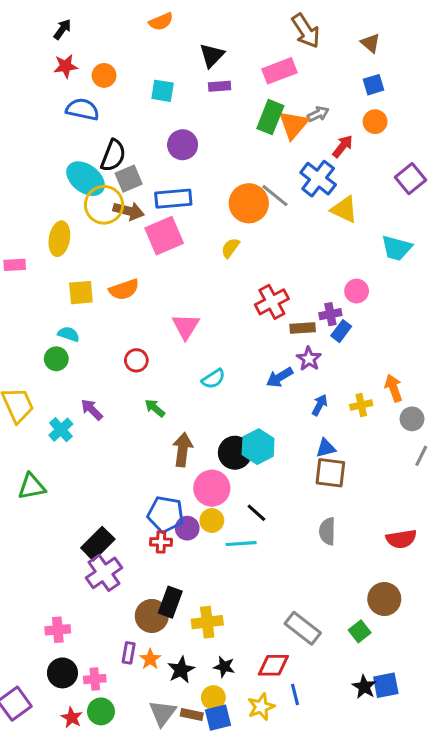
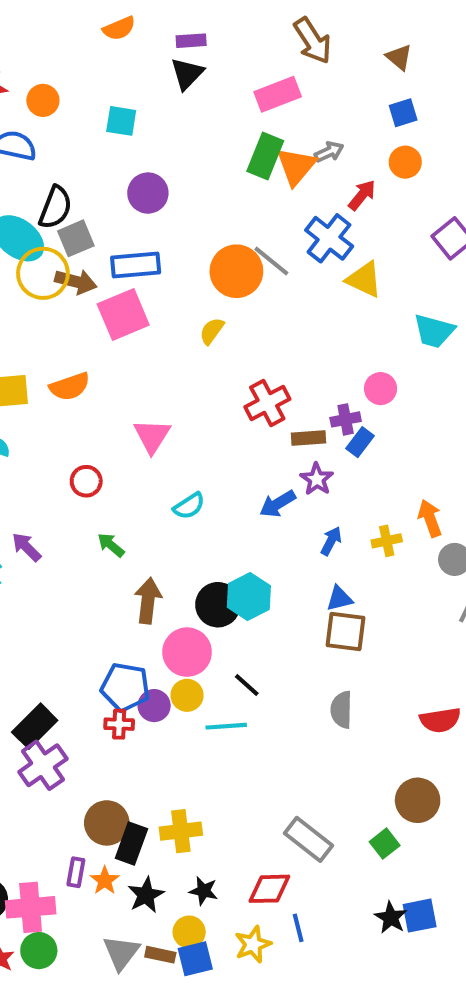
purple rectangle: (220, 86) -> (191, 41), moved
black rectangle: (170, 602) -> (131, 844), moved
pink cross: (95, 679) -> (31, 907), size x1.6

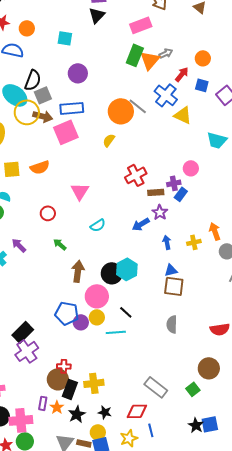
blue square: (403, 113) -> (202, 85), moved, turned 32
blue arrow: (331, 541) -> (167, 242), turned -40
red cross: (119, 724) -> (64, 366), moved

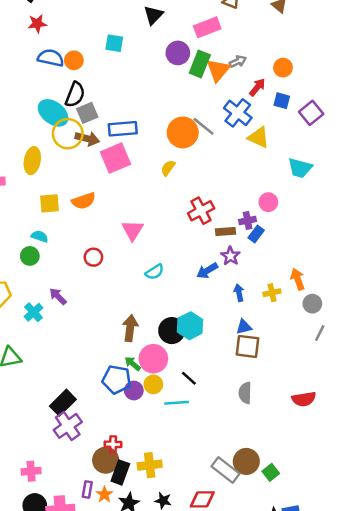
orange circle: (27, 28) -> (74, 60), moved
purple circle: (78, 73) -> (178, 53), moved
green arrow: (60, 244) -> (133, 364), moved
brown circle: (209, 368) -> (246, 461), moved

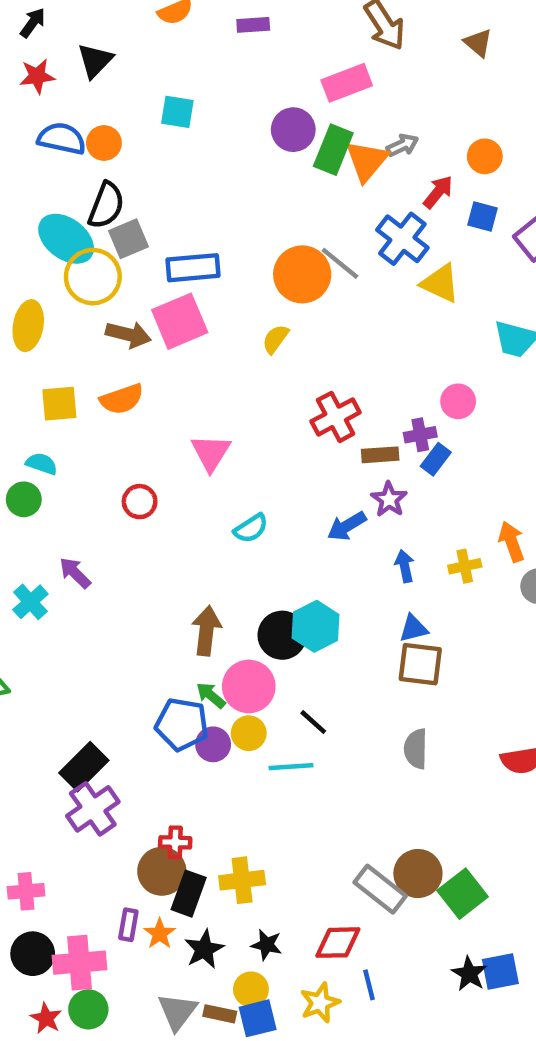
black triangle: (153, 15) -> (95, 61), moved
brown arrow: (87, 139) -> (128, 335), moved
green square: (271, 472) -> (463, 894), size x1.5

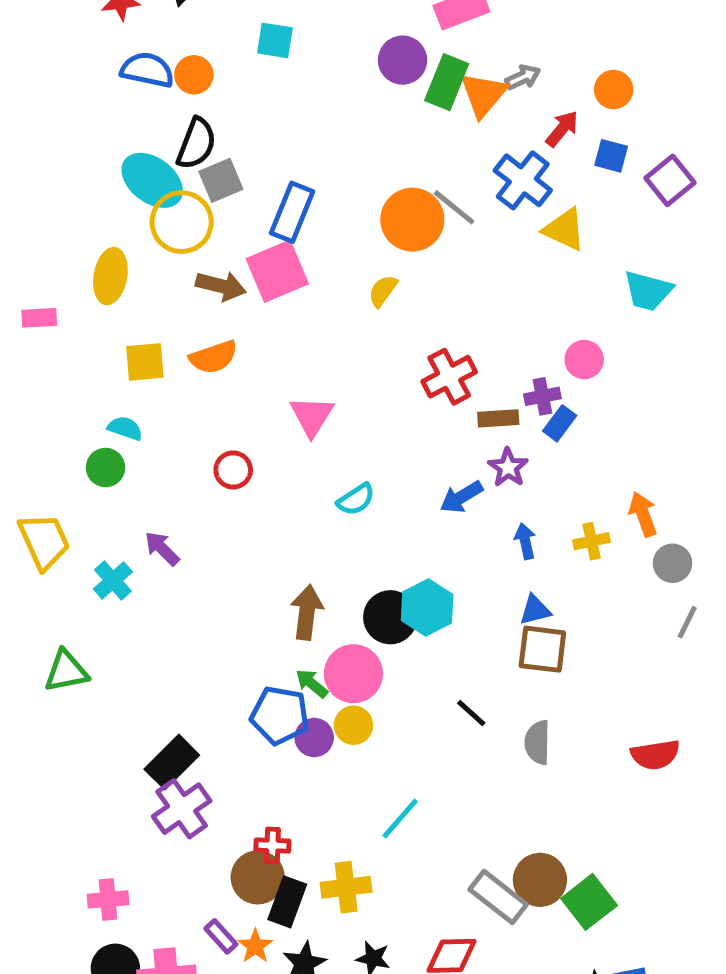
blue rectangle: (193, 268) -> (292, 212), turned -63
black line: (313, 722) -> (471, 713), moved
cyan line: (291, 767) -> (400, 818), moved, turned -45
purple rectangle: (128, 925) -> (221, 936), turned -52

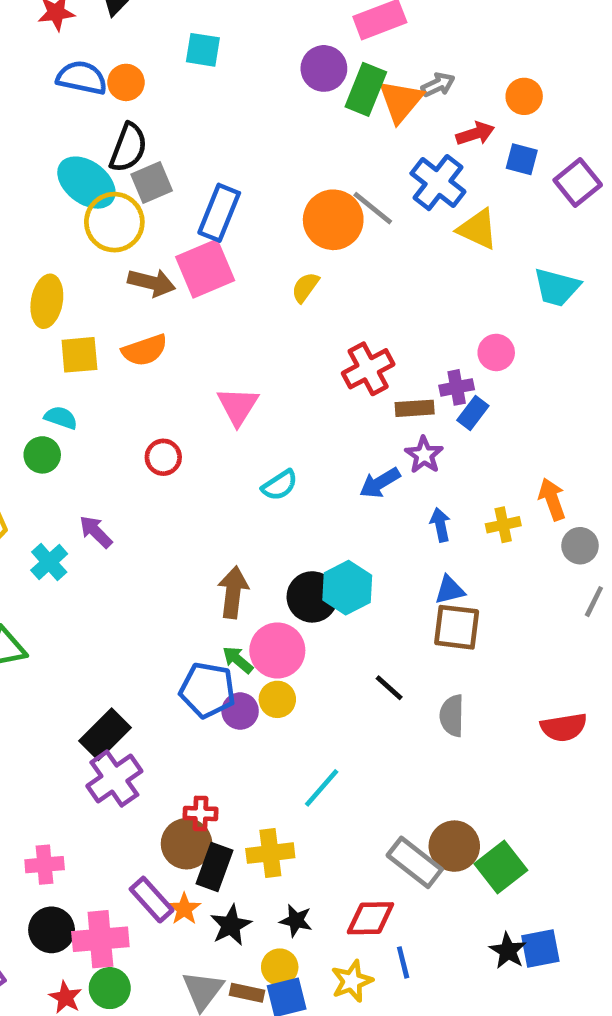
red arrow: (562, 129) -> (475, 134), turned 33
yellow ellipse: (110, 276) -> (47, 301), moved
purple rectangle: (221, 936) -> (152, 900), size x1.4

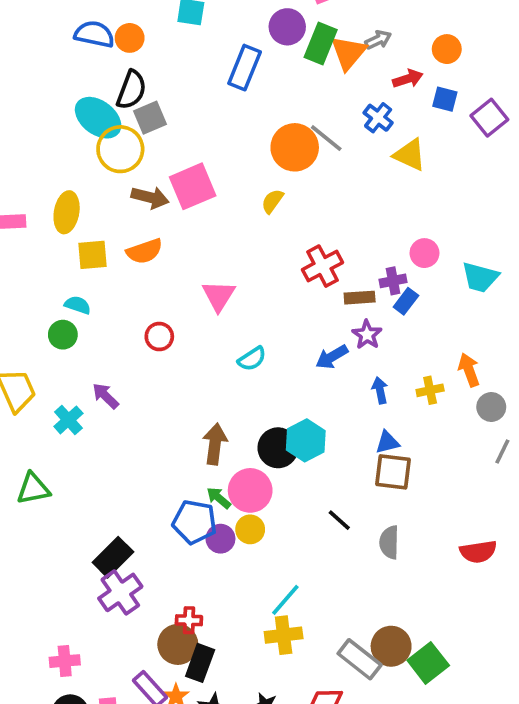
blue cross: (438, 183) -> (378, 118), size x0.7
blue rectangle: (219, 213) -> (245, 68), moved
cyan trapezoid: (557, 287) -> (480, 277), moved
yellow cross: (270, 853) -> (284, 635), moved

